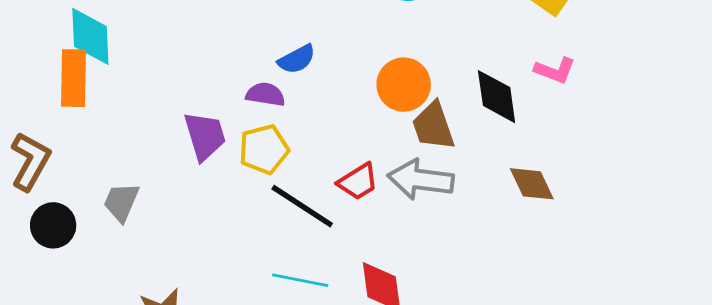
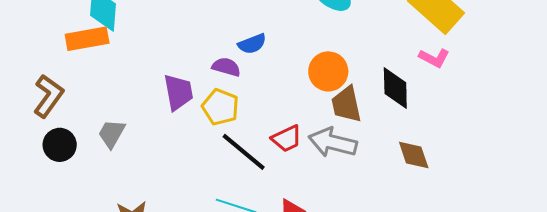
pink L-shape: (555, 70) -> (434, 58), moved
orange rectangle: (74, 78) -> (87, 39), turned 72
yellow pentagon: (264, 149) -> (220, 107), turned 30

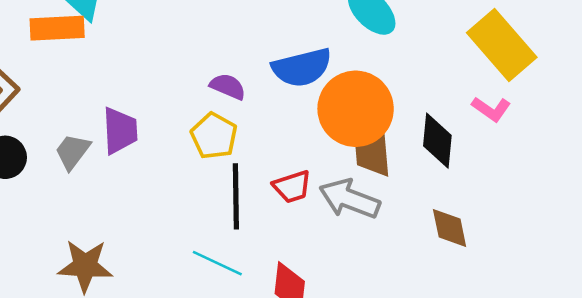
blue semicircle: (252, 44) -> (302, 68), moved, size x1.6
orange circle: (328, 71) -> (356, 109), size x1.5
purple trapezoid: (178, 92) -> (120, 131), moved
black line: (244, 152) -> (236, 196), turned 42

